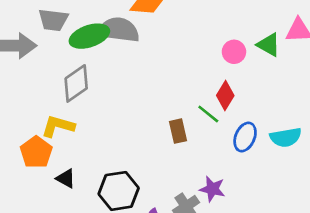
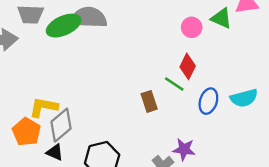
gray diamond: (76, 83) -> (61, 125), moved

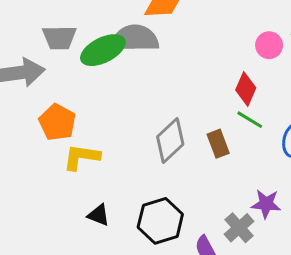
red diamond: (188, 66) -> (246, 89), moved
gray diamond: (61, 125) -> (170, 140), moved
orange pentagon: (27, 132) -> (57, 122), moved

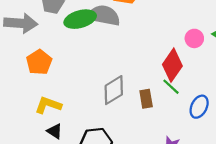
red diamond: (246, 89) -> (172, 65), size x1.4
yellow L-shape: (81, 157) -> (48, 105), moved

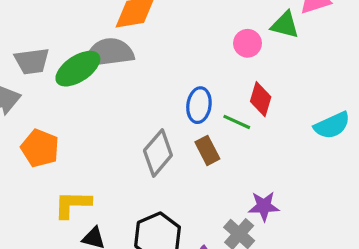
red diamond: (172, 65) -> (261, 99), moved, size x0.7
blue ellipse: (199, 107) -> (199, 105), moved

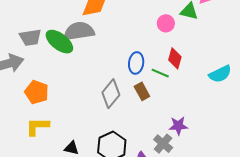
green ellipse: (78, 69) -> (59, 42), turned 72
yellow L-shape: (72, 204) -> (37, 127), moved

